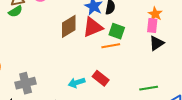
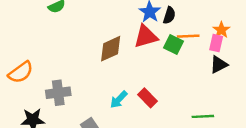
brown diamond: (69, 26) -> (111, 49), moved
orange line: (111, 46) -> (188, 36), moved
cyan arrow: (77, 83) -> (119, 100), turned -35

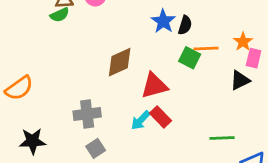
red triangle: (146, 36) -> (154, 86), moved
pink rectangle: (216, 43) -> (254, 58), moved
gray cross: (58, 93) -> (87, 114), moved
cyan arrow: (119, 100) -> (141, 120), moved

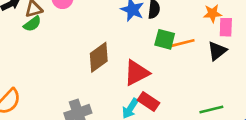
orange star: (243, 42) -> (212, 13), turned -30
orange line: (206, 48) -> (183, 43), moved

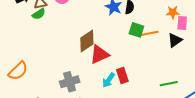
red triangle: (137, 73) -> (99, 54), moved
red rectangle: (149, 101) -> (122, 76), turned 35

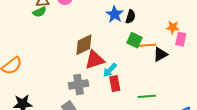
black triangle: (175, 40) -> (160, 54), moved
cyan arrow: (109, 80) -> (110, 70), moved
gray cross: (70, 82) -> (78, 85), moved
green line: (169, 84) -> (147, 96), moved

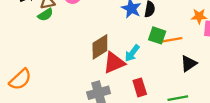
black triangle: (160, 54) -> (189, 64), moved
cyan arrow: (110, 70) -> (132, 53), moved

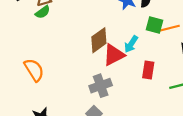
orange semicircle: (20, 79) -> (34, 70), moved, turned -75
red rectangle: (140, 87) -> (148, 70), moved, turned 30

